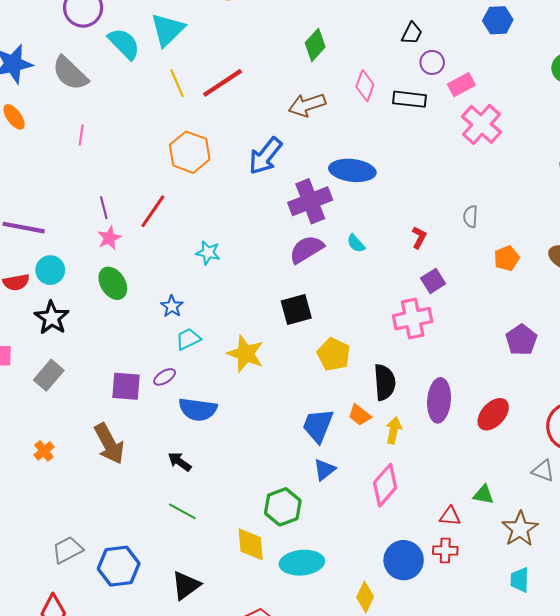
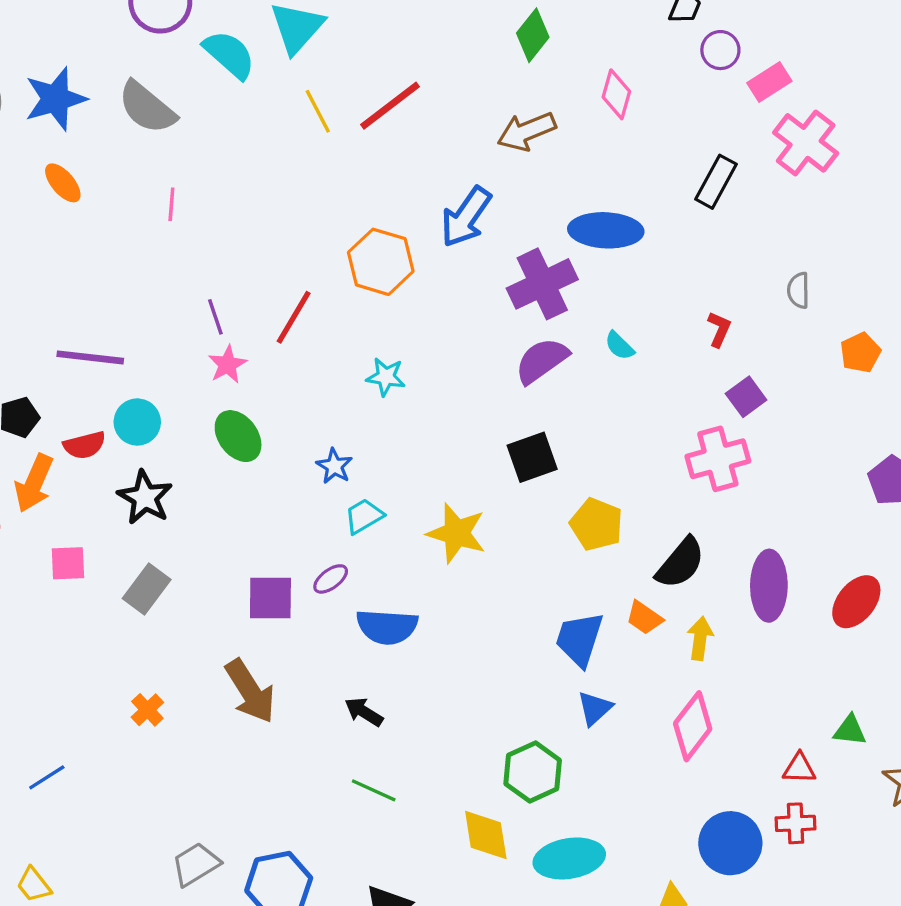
black rectangle: (409, 99) -> (716, 182), moved, turned -64
orange hexagon: (190, 152) -> (381, 262), moved
black semicircle: (385, 382) -> (680, 563), turned 48

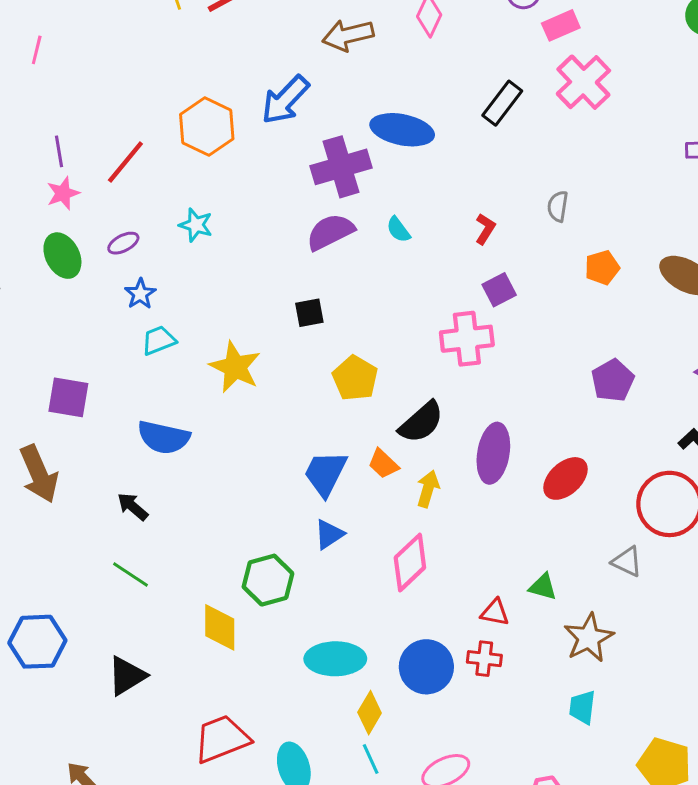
black square: (532, 457) -> (309, 313), size x0.7
purple ellipse: (331, 579) -> (123, 243), moved
cyan ellipse: (569, 858) -> (335, 659), moved

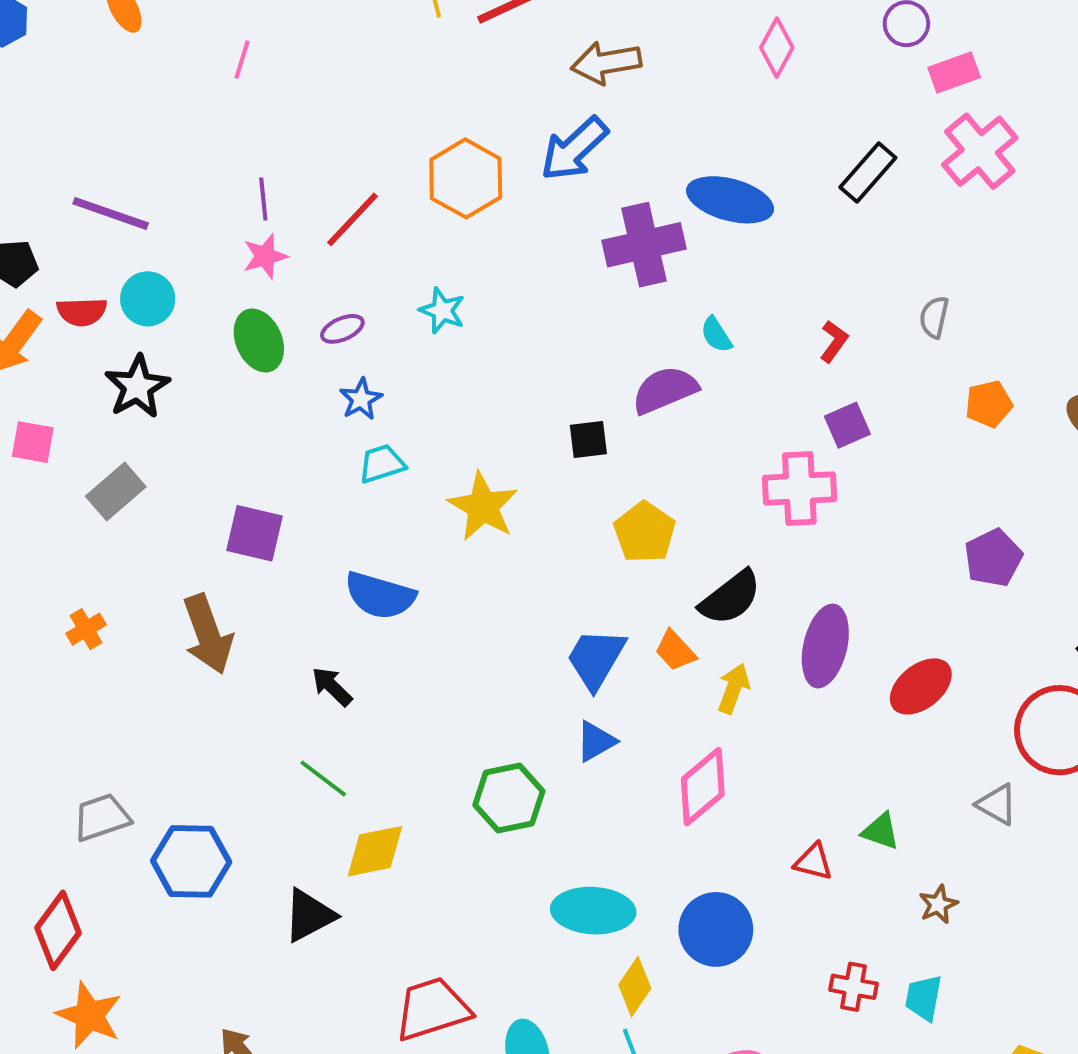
brown arrow: (348, 35) -> (606, 63), moved
purple semicircle: (330, 232) -> (665, 390), moved
yellow diamond: (220, 627) -> (375, 851), moved, turned 75
brown star: (589, 638) -> (938, 904), size x0.6
red cross: (484, 659) -> (853, 987), moved

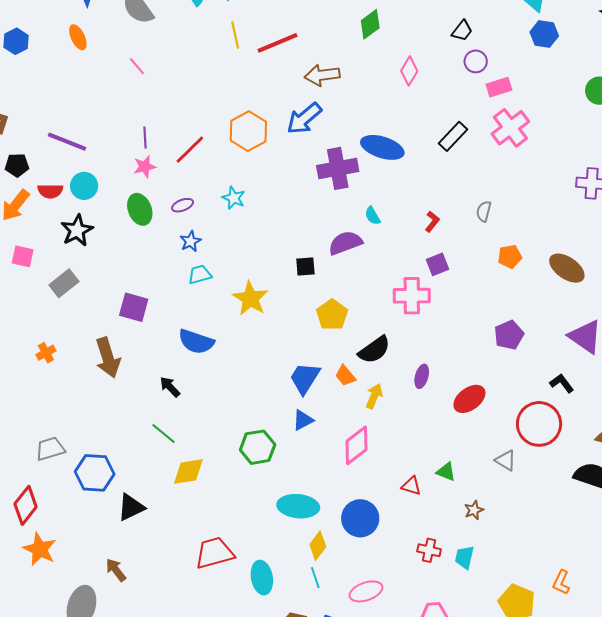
pink line: (242, 60) -> (137, 66), turned -60
purple ellipse: (825, 646) -> (422, 376), size x0.6
black triangle: (309, 915) -> (131, 507), moved

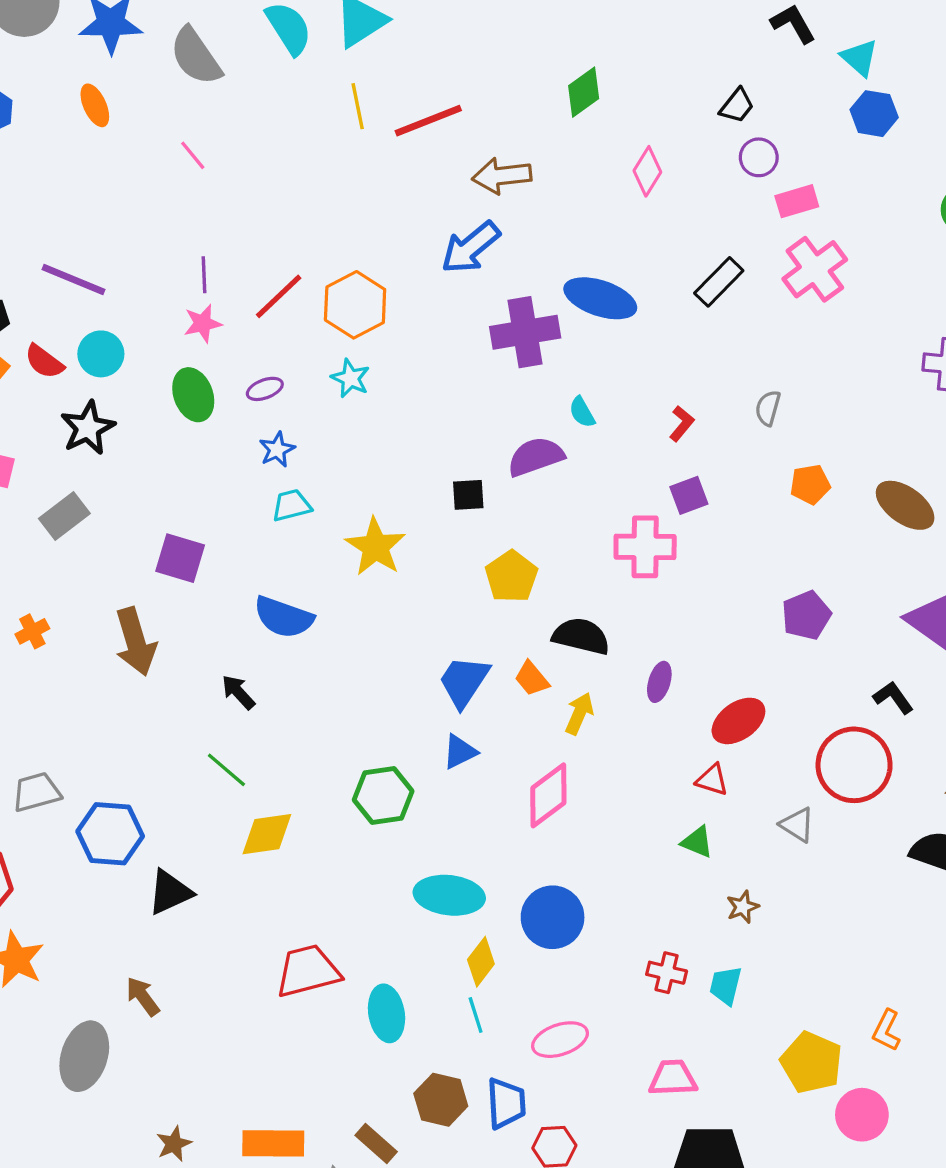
orange hexagon: (248, 131) -> (355, 305), moved
red semicircle: (50, 191) -> (44, 362), turned 35
black semicircle: (374, 350) -> (581, 636), turned -132
red triangle: (411, 486) -> (712, 780), moved

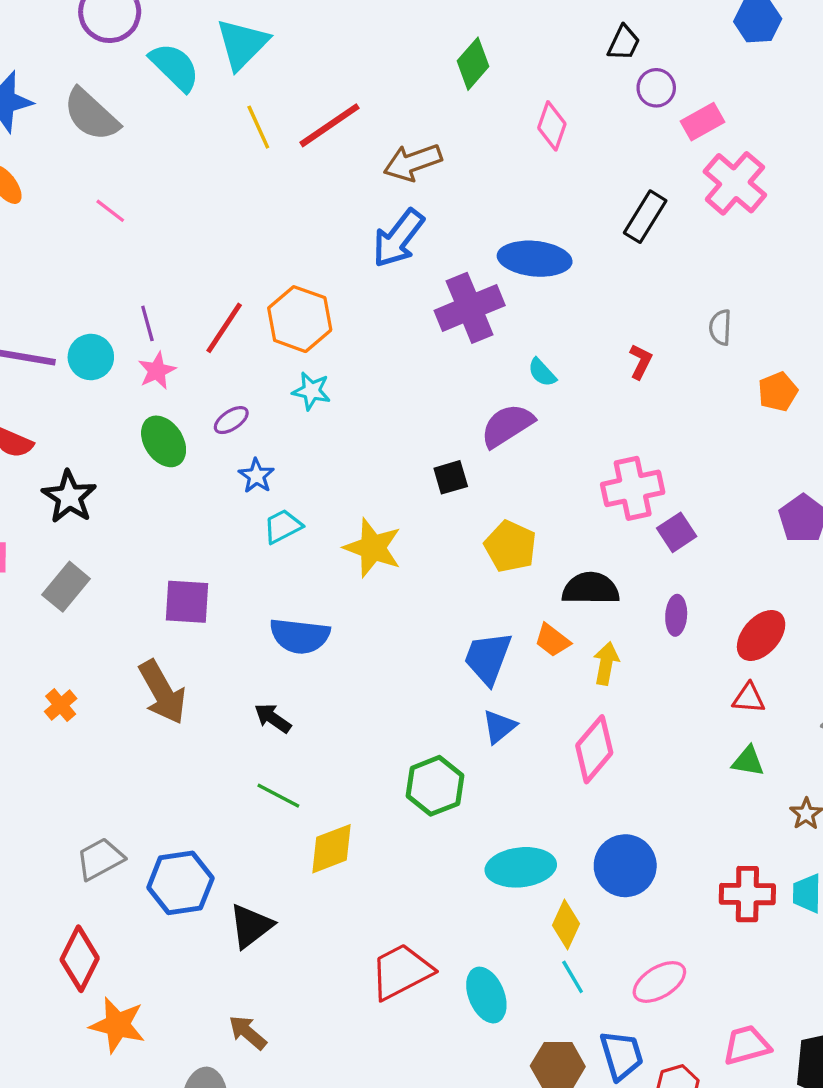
cyan circle: (101, 354) -> (91, 357), moved
purple square: (689, 495) -> (677, 532), moved
red cross: (667, 973) -> (747, 894), size x1.4
pink trapezoid: (673, 1078) -> (747, 1045), moved

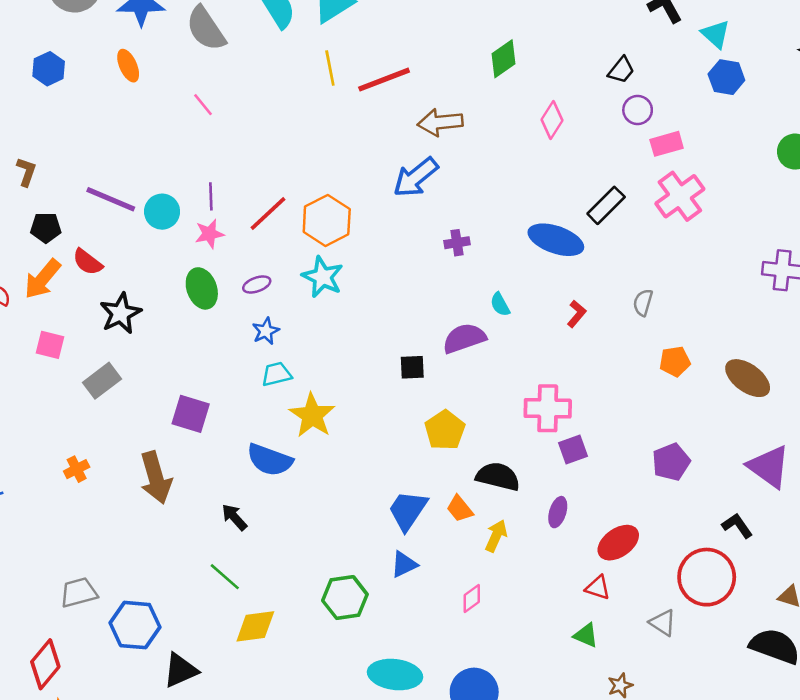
blue ellipse: (535, 259) -> (556, 240), moved
purple cross: (470, 308) -> (457, 243), size x0.5
cyan star: (311, 391) -> (323, 277), size x1.4
yellow star: (373, 548) -> (312, 415), moved
pink diamond: (594, 749) -> (472, 598), size x0.6

